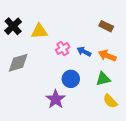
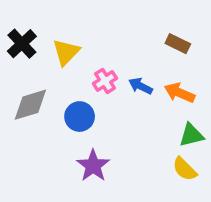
yellow triangle: (39, 31) -> (66, 52), turned -42
blue circle: (71, 79) -> (80, 117), moved
green triangle: (103, 79) -> (191, 135), moved

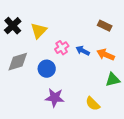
purple star: (93, 166) -> (55, 98), turned -30
yellow semicircle: (185, 169) -> (93, 104), moved

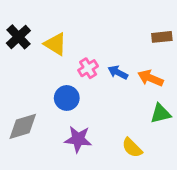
brown rectangle: (105, 26) -> (162, 37), moved, turned -32
yellow triangle: (39, 31) -> (55, 44), turned -42
gray diamond: (18, 62) -> (23, 126), moved

